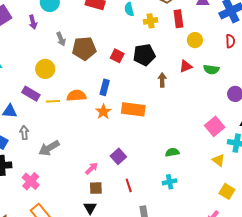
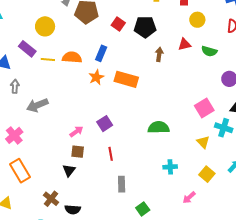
green semicircle: (172, 152) -> (159, 127), size x1.5
cyan cross: (170, 182) -> (170, 167), moved

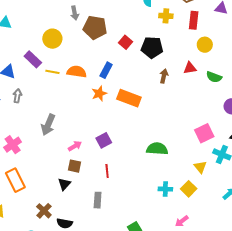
gray arrow: (37, 105) -> (48, 125), moved, turned -50
yellow square: (207, 174) -> (189, 189), moved
gray rectangle: (122, 184) -> (98, 200), moved

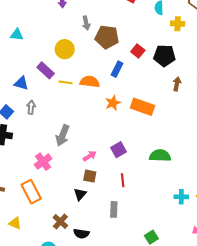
blue rectangle: (106, 70) -> (117, 69), moved
pink cross: (13, 145) -> (43, 162), moved
green semicircle: (157, 149) -> (160, 156), moved

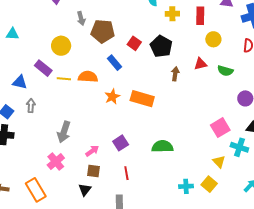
black pentagon: (164, 56) -> (161, 46), turned 30
blue rectangle: (117, 69) -> (114, 63), turned -63
pink cross: (43, 162) -> (56, 162), moved

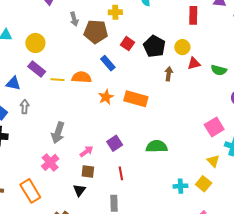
yellow cross: (172, 14) -> (115, 12), moved
yellow circle: (213, 39) -> (182, 47), moved
yellow circle: (61, 46) -> (35, 43), moved

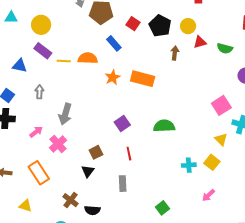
gray arrow: (25, 107) -> (39, 92), moved
pink arrow: (86, 151) -> (36, 132), moved
brown square: (88, 172) -> (96, 152), turned -32

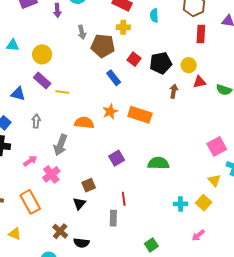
black pentagon: (160, 26) -> (161, 63), turned 30
orange semicircle: (88, 58) -> (84, 123), moved
red line: (129, 154) -> (124, 199), moved

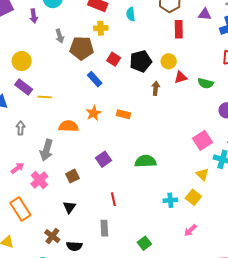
orange rectangle: (140, 115) -> (124, 114), size x0.6
brown square: (89, 185) -> (72, 176), moved
gray rectangle: (113, 218) -> (104, 228), moved

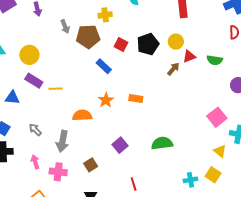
brown arrow: (156, 88) -> (173, 69), moved, turned 40
gray arrow: (21, 128) -> (35, 130), moved, turned -40
pink arrow: (17, 168) -> (35, 162), turned -64
pink cross: (39, 180) -> (58, 172), turned -36

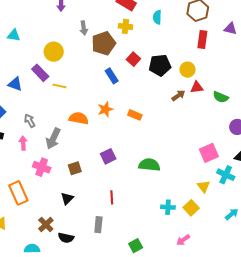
brown pentagon: (88, 37) -> (104, 43), turned -30
yellow circle: (29, 55) -> (54, 52), moved
pink arrow: (35, 162) -> (23, 143), moved

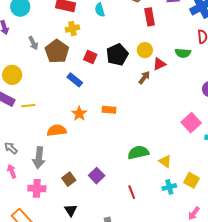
green semicircle: (221, 97) -> (183, 53), moved
purple square: (108, 156) -> (97, 176), moved
yellow triangle: (204, 186) -> (165, 161), moved
red line: (112, 197) -> (132, 192), moved

